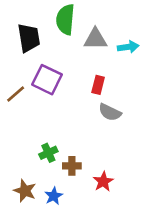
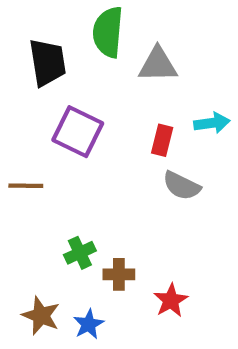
cyan arrow: (128, 47) -> (212, 123), moved
brown line: (16, 94) -> (26, 186), moved, turned 42

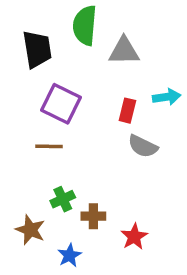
brown line: (26, 186) -> (49, 146), moved
brown star: (41, 316) -> (30, 230), moved

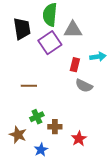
purple square: (61, 104) -> (50, 43), moved, turned 30

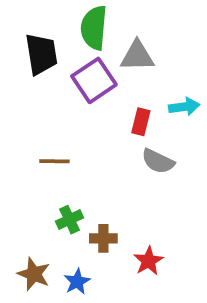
brown star: (18, 135) -> (34, 274), moved

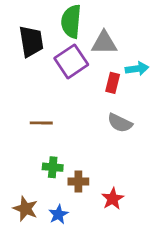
cyan arrow: (184, 107) -> (137, 69), moved
red rectangle: (141, 122) -> (113, 83), moved
green cross: (70, 220) -> (53, 167), turned 30

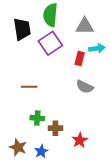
gray triangle: (104, 43) -> (85, 26), moved

